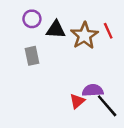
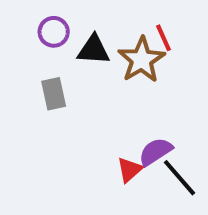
red line: (108, 31) -> (164, 38), moved
purple semicircle: (93, 90) -> (156, 152), turned -30

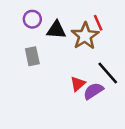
red triangle: (130, 170) -> (78, 84), moved
black line: (179, 178) -> (108, 73), moved

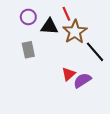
red line: (98, 23) -> (66, 14), moved
black line: (108, 73) -> (95, 52), moved

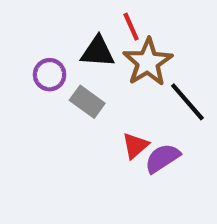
purple circle: (28, 17) -> (50, 75), moved
gray rectangle: (28, 50) -> (87, 102), moved, turned -42

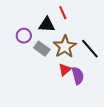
brown star: (148, 62) -> (65, 47), moved
purple semicircle: (162, 158) -> (78, 76), turned 108

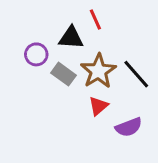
purple semicircle: (78, 76) -> (129, 127), moved, turned 84

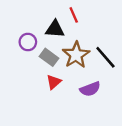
red triangle: (98, 106) -> (54, 82), moved
purple semicircle: (129, 127) -> (90, 89), moved

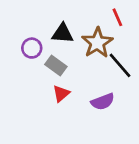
red line: (74, 15) -> (117, 17), moved
brown star: (76, 55) -> (97, 43), moved

